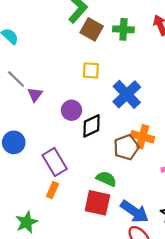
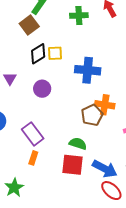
brown square: (92, 29) -> (29, 25), moved, turned 30
blue cross: (127, 94) -> (88, 70), turned -35
black diamond: (91, 126) -> (38, 54), moved

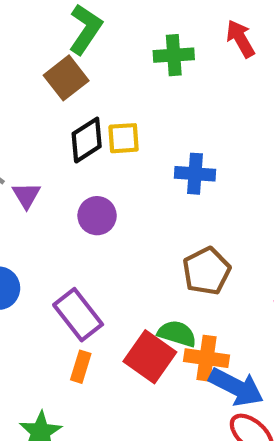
blue cross: (88, 70) -> (195, 174), size x0.7
orange cross: (105, 105) -> (207, 358), moved
red square: (73, 165) -> (150, 357), moved, turned 30

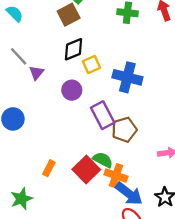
yellow square: (124, 138) -> (91, 64), moved, turned -30
blue cross: (195, 174) -> (127, 77), size x1.4
purple rectangle: (78, 315) -> (103, 115), moved

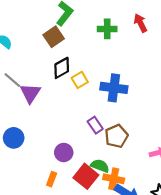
purple triangle: (36, 73) -> (30, 93), size x1.5
purple circle: (72, 90) -> (64, 152), moved
purple rectangle: (103, 115) -> (95, 125), size x0.7

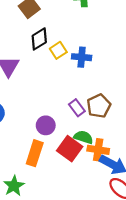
blue cross: (114, 88) -> (82, 57), moved, size x0.7
purple rectangle: (95, 125) -> (77, 108), moved
orange rectangle: (52, 179) -> (35, 153), size x1.6

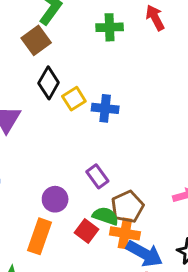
black diamond: (39, 39) -> (49, 83), turned -30
brown pentagon: (99, 106) -> (127, 207), moved
red square: (70, 149) -> (87, 231), size x0.7

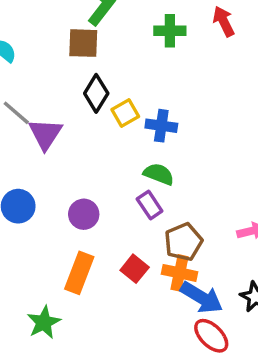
brown square: (36, 40) -> (83, 43), turned 36
purple circle: (55, 199) -> (84, 214), moved
green semicircle: (105, 216) -> (159, 174), moved

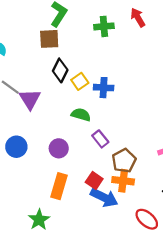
green semicircle: (159, 174) -> (81, 115), moved
blue arrow: (202, 298) -> (104, 198), moved

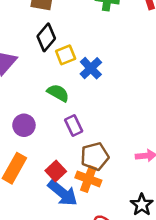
blue cross: (104, 88) -> (91, 68), turned 30

